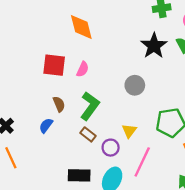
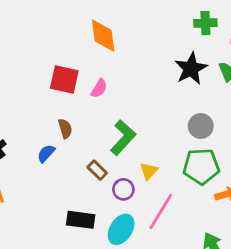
gray circle: (135, 85) -> (201, 126), moved
green L-shape: (90, 106) -> (123, 138), moved

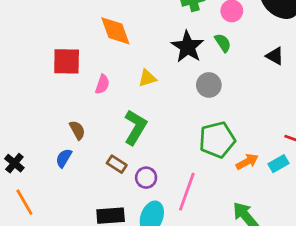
orange diamond: (103, 36) -> (115, 31), moved
red square: (64, 80) -> (67, 61), moved
gray circle: (201, 126) -> (209, 85), moved
yellow triangle: (149, 171) -> (147, 78), moved, turned 42

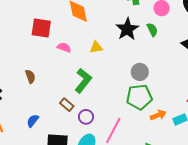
pink semicircle: (102, 84) -> (64, 47), turned -96
gray circle: (209, 85) -> (140, 72), moved
brown semicircle: (77, 130) -> (30, 76), moved
blue semicircle: (64, 158) -> (33, 121), moved

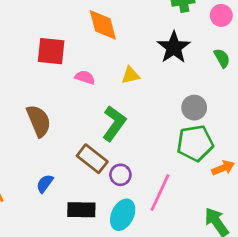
green semicircle: (152, 30) -> (222, 58), moved
brown semicircle: (30, 76) -> (39, 121), size x1.6
brown rectangle: (67, 105) -> (92, 159), size x1.5

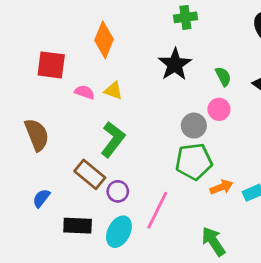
pink circle: (221, 15) -> (219, 109), moved
orange diamond: (103, 25) -> (104, 40), turned 36
yellow triangle: (131, 75) -> (113, 91), moved, turned 30

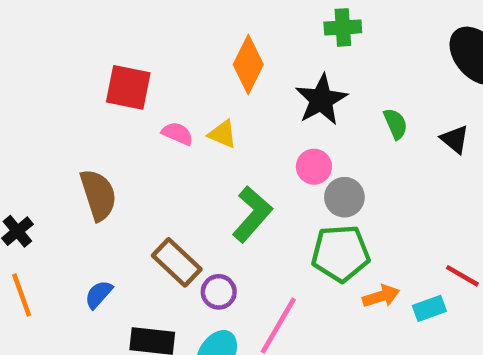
orange diamond: (104, 40) -> (248, 65), moved
pink circle: (219, 109) -> (314, 167), moved
green L-shape: (113, 139) -> (252, 214), moved

